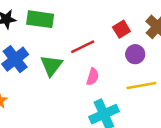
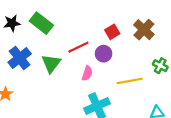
green rectangle: (40, 19) -> (41, 23), turned 30
purple circle: (135, 54) -> (104, 54), moved

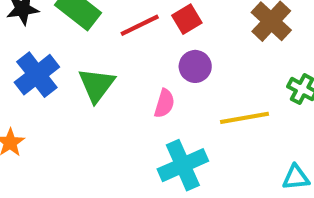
red square: (112, 32) -> (187, 19), moved
red line: (78, 47) -> (140, 25), moved

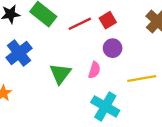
green triangle: (97, 85) -> (60, 74), moved
cyan cross: (183, 165) -> (105, 106), turned -36

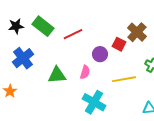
red square: (108, 20) -> (119, 44), moved, turned -32
green triangle: (60, 74) -> (57, 75), turned 48

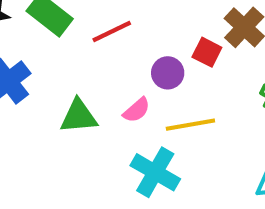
pink semicircle: (85, 72) -> (137, 110), turned 32
yellow line: (124, 79) -> (190, 125), moved

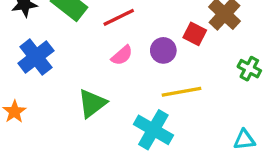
pink semicircle: (137, 110) -> (122, 55), moved
green triangle: (79, 116) -> (92, 103), moved, turned -32

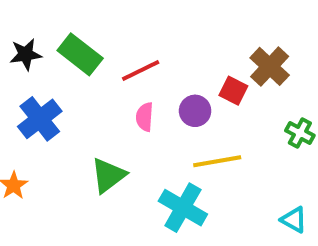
pink semicircle: (122, 55) -> (145, 117), turned 135
cyan triangle: (244, 140) -> (294, 220), turned 35

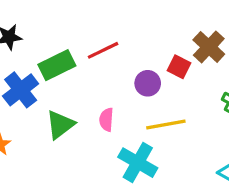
green rectangle: (80, 54) -> (57, 65), moved, turned -64
pink semicircle: (145, 117) -> (106, 120), moved
green triangle: (108, 175) -> (60, 125), moved

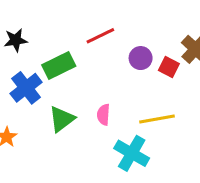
red line: (103, 50) -> (100, 36), moved
purple circle: (148, 83) -> (141, 58), moved

